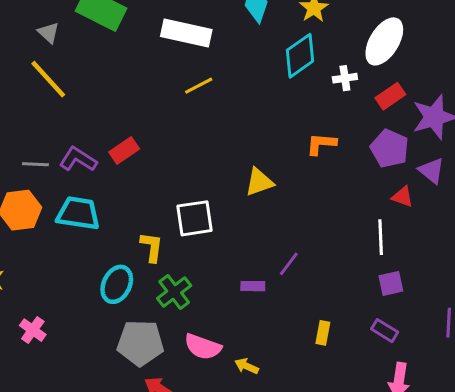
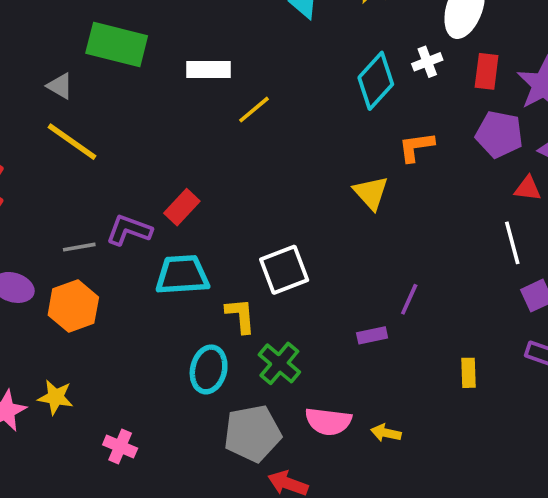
white rectangle: (186, 33) -> (208, 70), moved, size x0.7
cyan diamond: (300, 56) -> (376, 81), moved
red rectangle: (390, 96) -> (487, 71), turned -36
yellow triangle: (259, 182) -> (371, 193), moved, turned -40
cyan trapezoid: (78, 213) -> (182, 275), moved

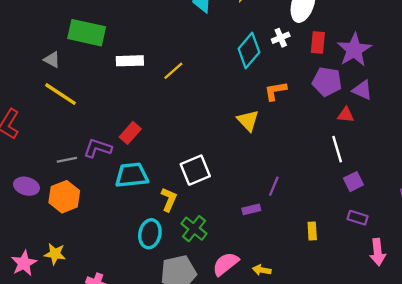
white rectangle: (208, 70) -> (130, 61), moved
yellow L-shape: (241, 316) -> (169, 199), turned 30
pink semicircle: (328, 421) -> (226, 264), turned 136

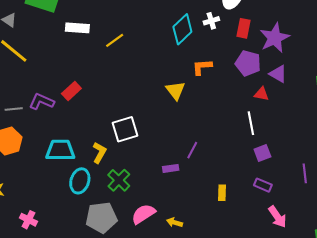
cyan trapezoid: (132, 175) -> (60, 150), moved
pink arrow: (378, 252) -> (277, 217), turned -35

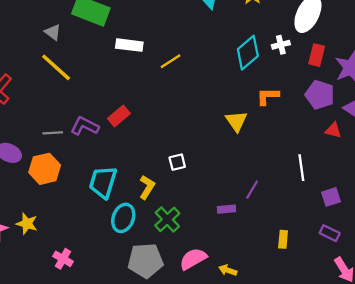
white line: (251, 123) -> (301, 168), moved
white square: (125, 129) -> (177, 162), size x0.6
cyan trapezoid: (60, 150) -> (103, 182), turned -76

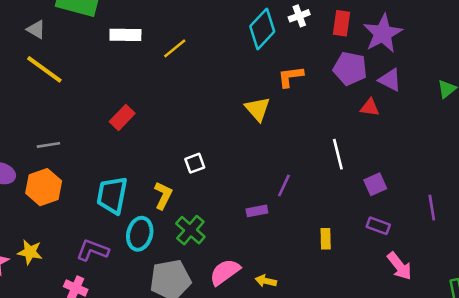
purple L-shape: (85, 126) -> (93, 250), moved

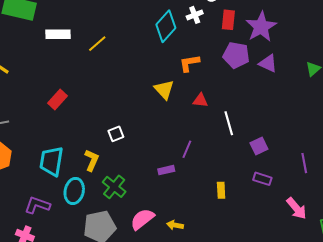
red triangle: (370, 107) -> (200, 100), moved
pink arrow: (399, 266) -> (296, 208), moved

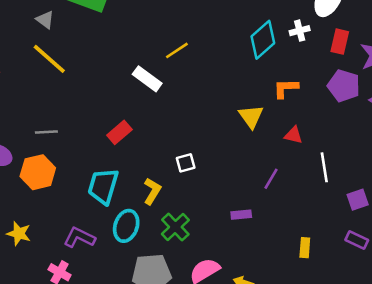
white rectangle: (58, 34) -> (147, 79), moved, turned 30
red rectangle: (57, 100) -> (119, 132), moved
purple line: (187, 149) -> (271, 179), moved

